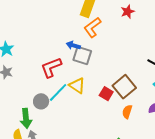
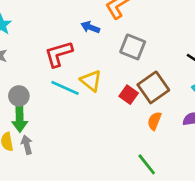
gray square: (82, 55) -> (133, 47), moved
cyan line: (58, 92) -> (65, 88), turned 65
gray circle: (41, 101) -> (19, 96), moved

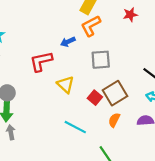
blue arrow: (90, 27) -> (68, 42), turned -48
gray square: (133, 47) -> (101, 60), turned -30
cyan line: (65, 88) -> (75, 127), moved

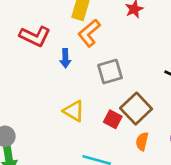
blue arrow: (68, 42) -> (65, 58), turned -56
red L-shape: (41, 61) -> (35, 36), moved, turned -130

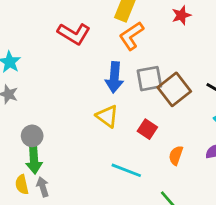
blue arrow: (65, 58) -> (114, 77), moved, size x1.5
brown square: (136, 109) -> (174, 89), moved

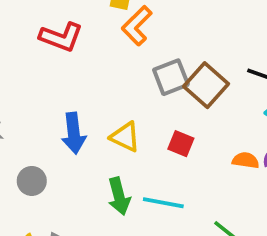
blue arrow: (114, 77) -> (74, 133), moved
orange semicircle: (176, 155) -> (246, 160), moved, turned 90
green arrow: (34, 160) -> (119, 196), moved

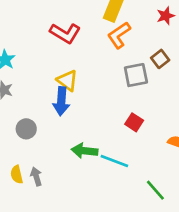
brown square: (206, 85) -> (160, 59), moved, size x0.6
yellow triangle: (125, 137) -> (67, 80), moved
green arrow: (119, 196) -> (85, 151), turned 100

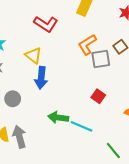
orange L-shape: (119, 35) -> (87, 44), moved
yellow triangle: (67, 80) -> (33, 55), moved
gray arrow: (36, 177) -> (19, 137), size x1.5

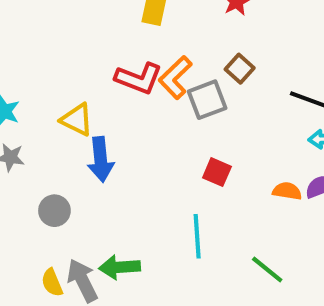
red L-shape: (46, 24) -> (139, 78), moved
green arrow: (58, 118) -> (120, 267), moved
cyan line: (82, 126) -> (197, 236), turned 75

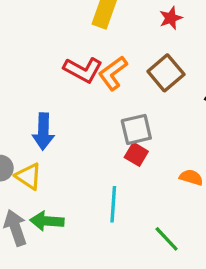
brown square: (240, 69) -> (166, 73), size x1.5
gray square: (207, 100) -> (136, 129), moved
yellow triangle: (77, 120) -> (29, 176), moved

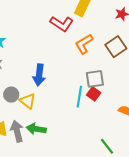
red L-shape: (83, 70) -> (62, 24), moved
cyan line: (113, 204) -> (79, 97), moved

